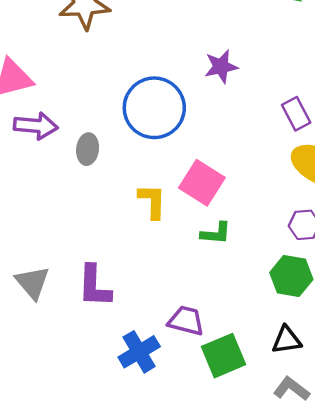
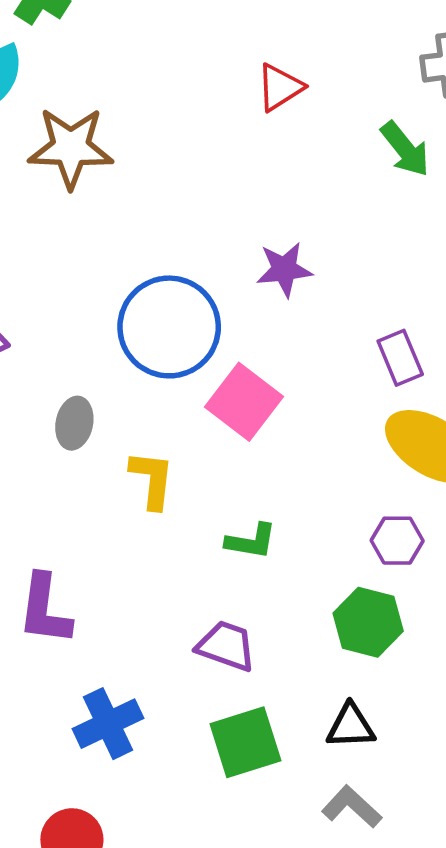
gray ellipse: (88, 149) -> (74, 423), moved
pink square: (202, 183) -> (244, 402), moved
purple trapezoid: (186, 321) -> (226, 646), moved

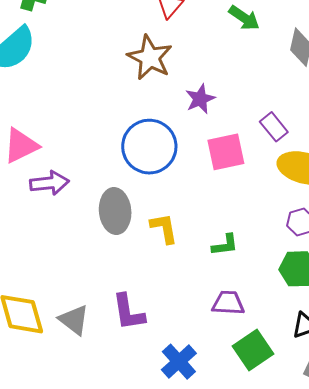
brown star: (71, 148) -> (150, 58), moved, turned -30
pink square: (244, 402) -> (226, 152), moved, turned -33
gray ellipse: (74, 423) -> (115, 211), size x1.6

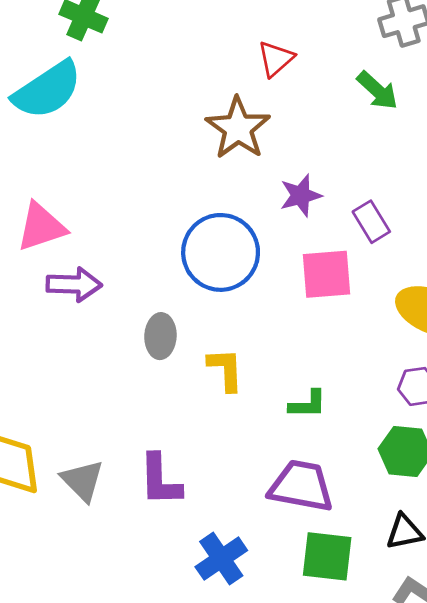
purple rectangle: (274, 127) -> (371, 222), moved
gray ellipse: (115, 211) -> (160, 336), size x0.7
purple trapezoid: (228, 303) -> (301, 486), size x1.4
green square: (253, 350) -> (327, 556), turned 33

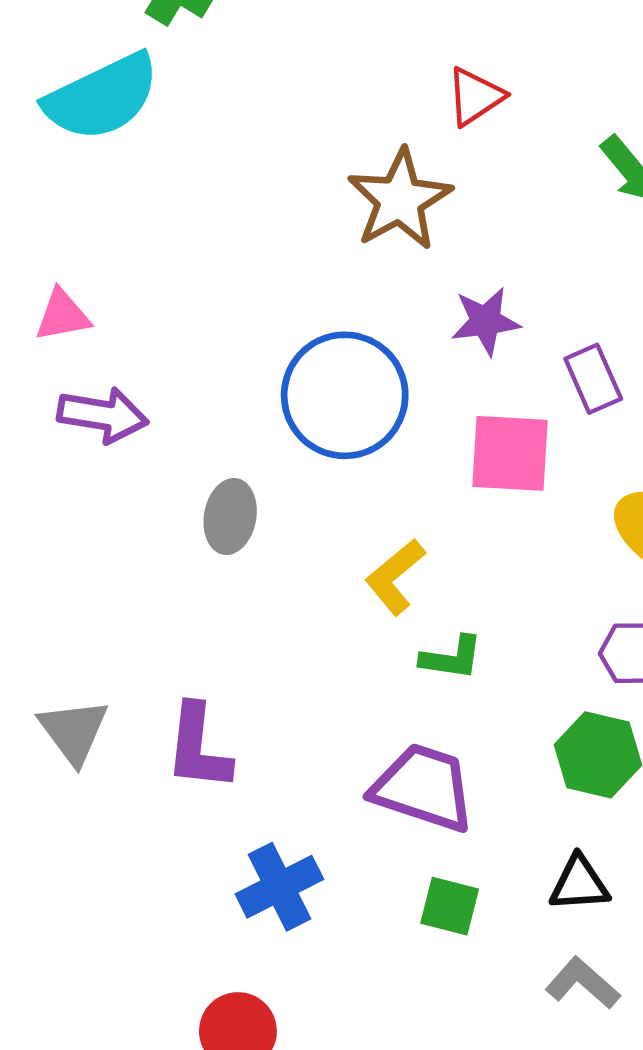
pink triangle: (41, 227) -> (62, 315), size x0.7
yellow L-shape: (226, 369) -> (395, 577), moved, turned -135
green square: (327, 556) -> (450, 906), size x0.7

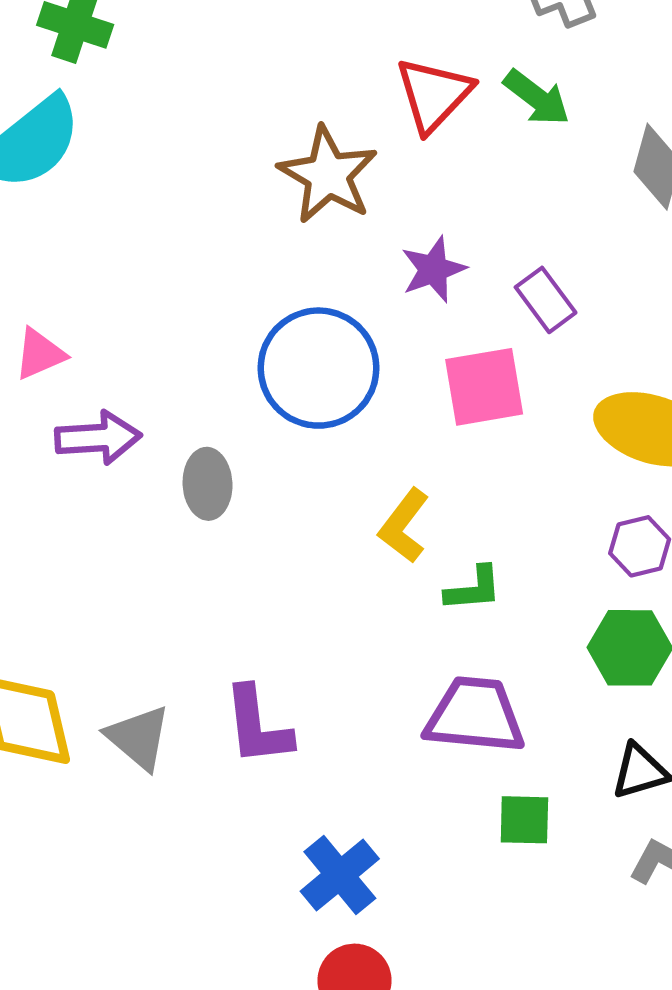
red triangle: (475, 96) -> (434, 95), moved, size x1.4
gray ellipse: (230, 516) -> (208, 484), moved
blue cross: (279, 887) -> (340, 875), moved

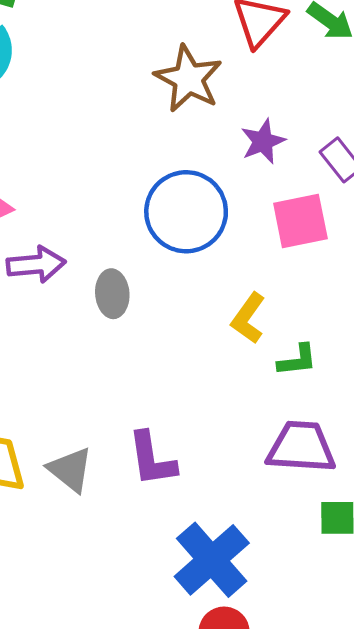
blue cross: (340, 875) -> (212, 560), size x1.4

